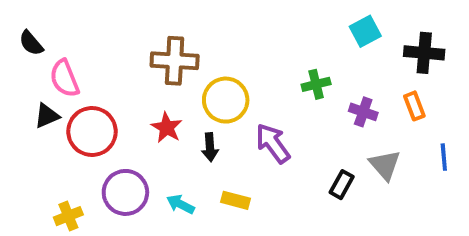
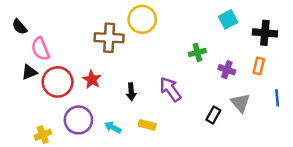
yellow circle: (226, 100) -> (142, 19), moved
orange rectangle: (414, 106) -> (259, 66), turned 35
red star: (167, 128) -> (92, 79), moved

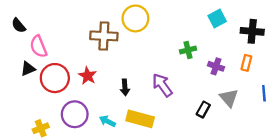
yellow rectangle: (147, 125) -> (140, 119), size x1.6

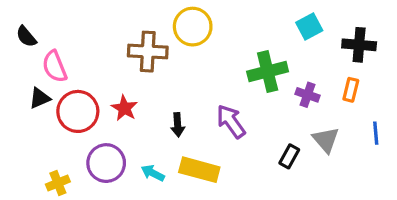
green cross: (188, 50) -> (268, 71), size x1.6

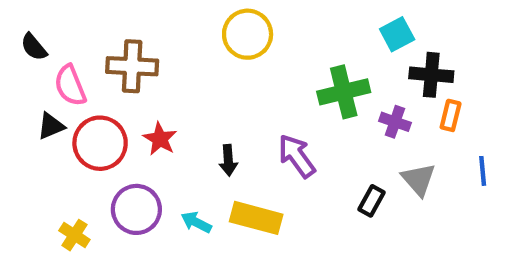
black cross: (359, 45) -> (431, 75), moved
brown cross: (148, 52) -> (132, 66), moved
yellow cross: (58, 183) -> (74, 235), turned -35

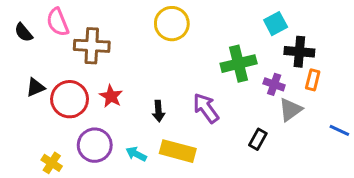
pink semicircle: (70, 85) -> (58, 22), moved
blue line: (483, 171) -> (339, 130), moved, turned -60
gray triangle: (418, 180) -> (290, 110), moved, turned 35

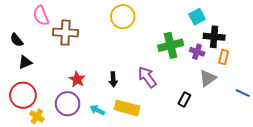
black semicircle: (24, 32) -> (17, 40), moved
purple cross: (274, 84) -> (197, 52), moved
red star: (111, 96) -> (77, 79), moved
red circle: (70, 99) -> (23, 95), moved

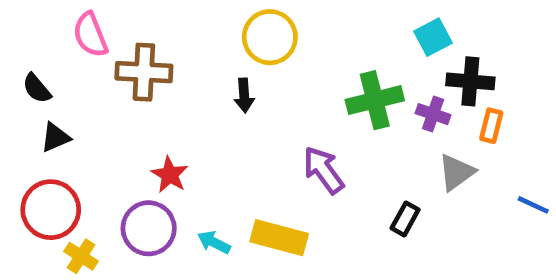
black arrow: (113, 79) -> (244, 95), moved

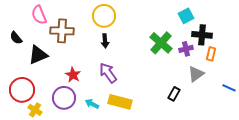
yellow circle: (270, 37) -> (104, 16), moved
green cross: (375, 100) -> (161, 43), turned -35
purple cross: (433, 114) -> (186, 49), turned -32
black triangle: (55, 137) -> (38, 55), moved, size x1.5
purple arrow: (323, 170) -> (108, 73), moved

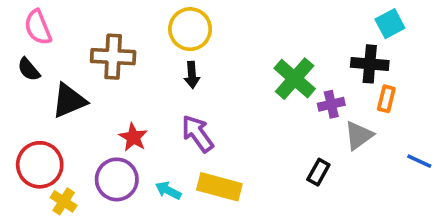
pink semicircle: (39, 15) -> (38, 27), moved
cyan square: (186, 16) -> (390, 24), moved
purple cross: (186, 49) -> (331, 104), moved

